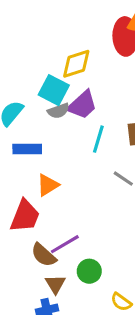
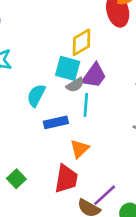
cyan line: (98, 139) -> (86, 105), moved

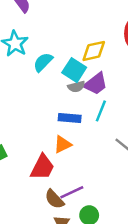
cyan semicircle: (36, 95) -> (43, 62), moved
cyan line: (86, 105) -> (101, 111), moved
blue rectangle: (56, 122) -> (70, 118), moved

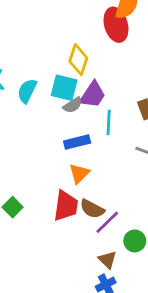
yellow diamond: (94, 51) -> (78, 60), turned -40
brown semicircle: (54, 199) -> (92, 209), moved

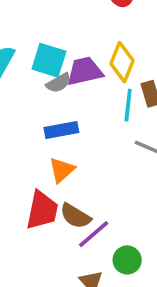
yellow diamond: (78, 60) -> (122, 62), moved
purple trapezoid: (93, 95) -> (85, 71), turned -140
cyan line: (109, 123) -> (128, 105), moved

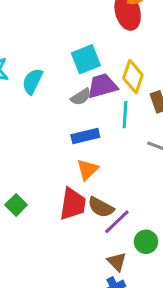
cyan square: (49, 60) -> (86, 59), moved, turned -36
cyan line: (128, 105) -> (125, 115), moved

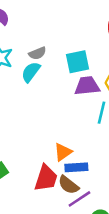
gray semicircle: (81, 97) -> (37, 53), moved
blue rectangle: (85, 136) -> (76, 167), moved

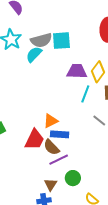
gray semicircle: (37, 53) -> (41, 40), size x1.5
cyan square: (78, 62) -> (61, 41), moved

